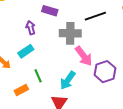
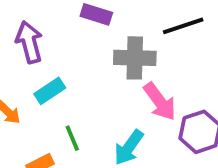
purple arrow: (31, 28) -> (29, 42), moved, size x1.5

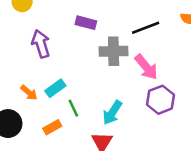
cyan rectangle: (50, 91) -> (55, 88), moved
pink arrow: (160, 102) -> (146, 67), moved

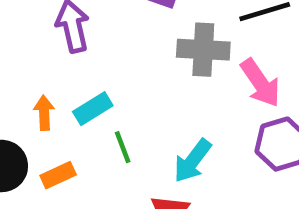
orange arrow: (29, 93) -> (44, 113), turned -138
orange rectangle: (52, 127) -> (58, 175), moved

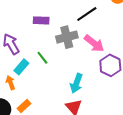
cyan rectangle: (93, 109) -> (21, 67), moved
green line: (123, 147) -> (42, 58), moved

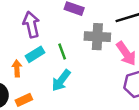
cyan arrow: (76, 83) -> (61, 80), moved

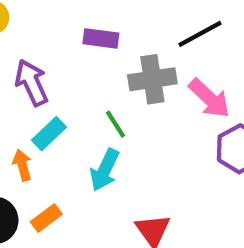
green line: (62, 52) -> (116, 124), moved

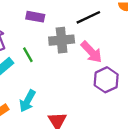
green line: (116, 124) -> (28, 55), moved
cyan arrow: (105, 170) -> (27, 101), moved

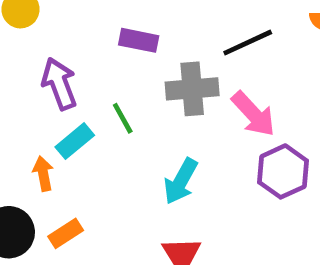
cyan arrow: (27, 101) -> (181, 181), moved

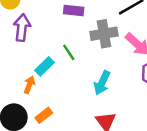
purple arrow: (59, 84) -> (22, 28), moved, turned 32
orange arrow: (43, 174) -> (29, 85), turned 36

